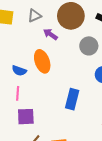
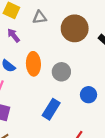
purple arrow: (50, 34) -> (13, 35), moved
gray circle: (89, 46) -> (61, 72), moved

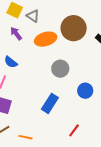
gray triangle: (40, 17) -> (33, 16), moved, turned 40
orange ellipse: (33, 64) -> (46, 39), moved, turned 75

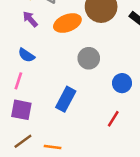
blue rectangle: (50, 103) -> (66, 99), moved
red line: (74, 130) -> (113, 119), moved

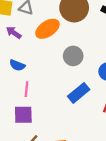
pink line: (18, 81) -> (26, 89), moved
blue rectangle: (66, 99) -> (79, 93), moved, turned 35

